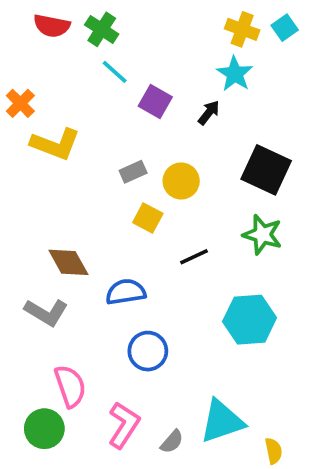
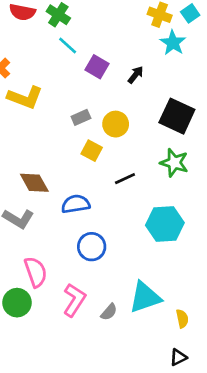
cyan star: (235, 74) -> (173, 43), moved

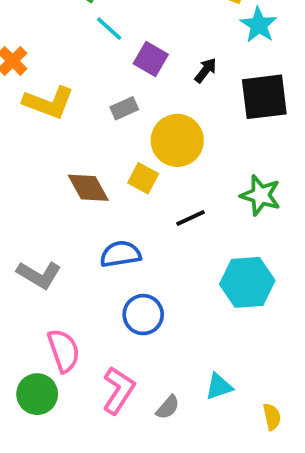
black square: (177, 116) -> (264, 97), moved, turned -32
gray rectangle: (81, 117) -> (124, 108), moved
yellow circle: (116, 124) -> (177, 140), size x1.4
brown diamond: (34, 183) -> (88, 188), moved
cyan triangle: (145, 297) -> (219, 387), size x0.6

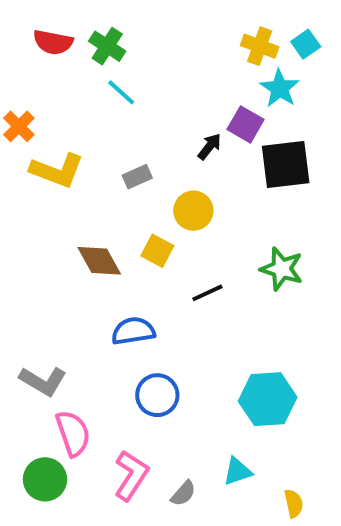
purple square: (151, 59) -> (246, 124), moved
black arrow: (206, 70) -> (209, 146), moved
yellow circle: (177, 140) -> (193, 211), size x0.7
gray L-shape: (39, 275) -> (43, 381), moved
cyan hexagon: (247, 282) -> (268, 399), moved

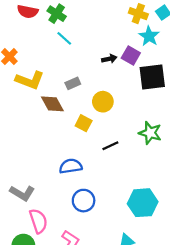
black arrow: (209, 146) -> (109, 59), moved, turned 40
brown diamond: (99, 261) -> (52, 104), moved

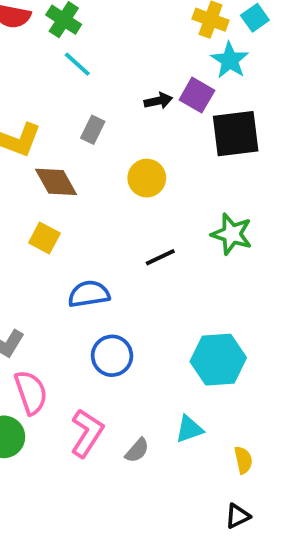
gray rectangle: (73, 83) -> (93, 130), moved, turned -40
yellow square: (84, 123) -> (44, 238), moved

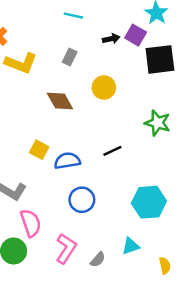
cyan line: (77, 64) -> (73, 16), moved, turned -30
brown diamond: (56, 182) -> (60, 101), moved
yellow square: (44, 238) -> (39, 150), moved
black line: (160, 257) -> (112, 151), moved

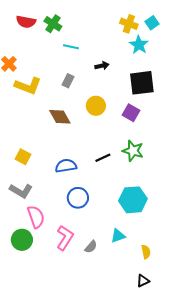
purple square: (136, 35) -> (131, 113), moved
green star: (158, 123) -> (133, 151), moved
yellow square: (39, 150) -> (23, 157), moved

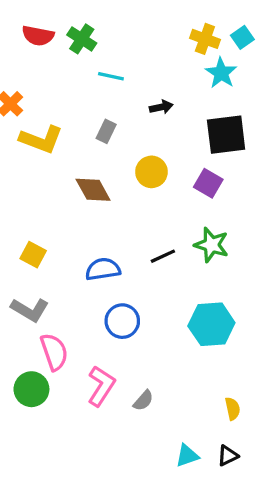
cyan triangle: (118, 236) -> (187, 456), moved

